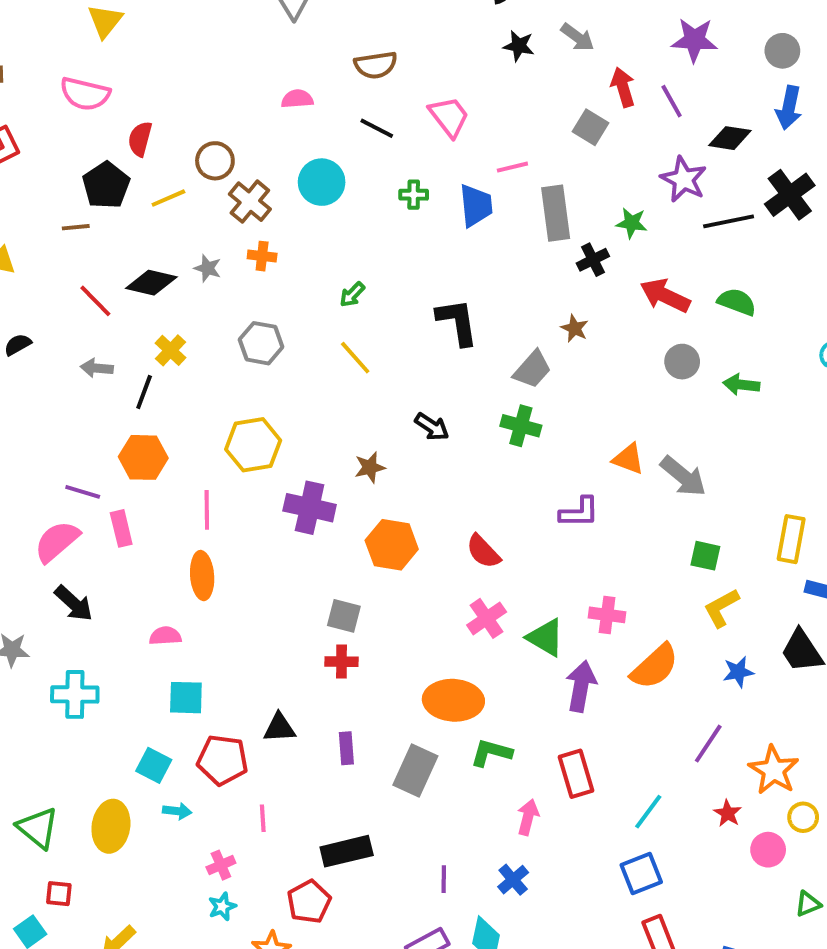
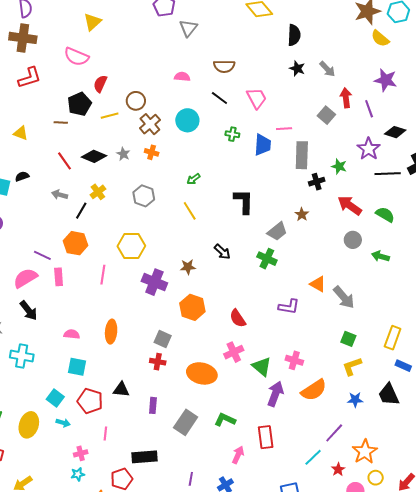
orange ellipse: (202, 576) -> (111, 332), moved
orange ellipse: (453, 700) -> (202, 373), moved
cyan line: (648, 812) -> (313, 457), moved

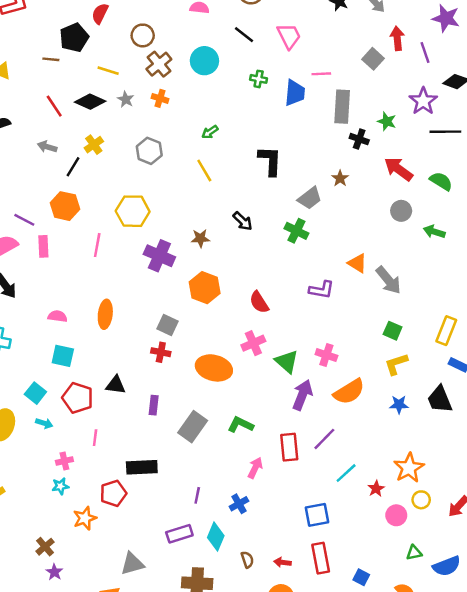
yellow line: (110, 116) -> (108, 71), moved, turned 30
black cross: (317, 182) -> (359, 139), turned 35
purple line: (334, 433) -> (324, 439), moved

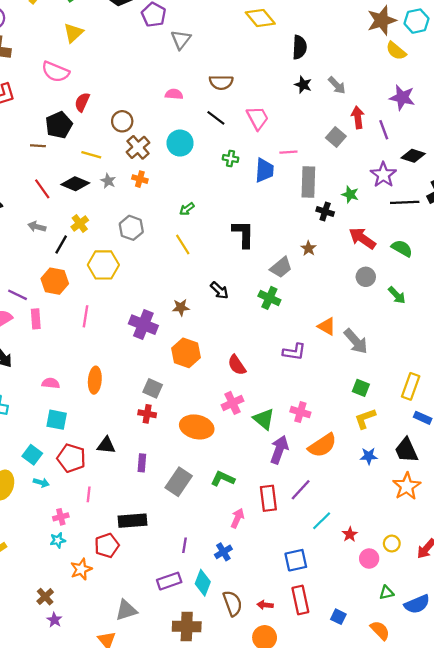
yellow hexagon: (133, 211) -> (103, 265), moved
green arrow: (434, 232) -> (397, 295), turned -150
orange star: (409, 468) -> (407, 486), moved
brown semicircle: (247, 560) -> (233, 603), size x1.6

